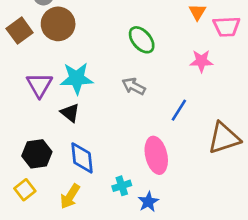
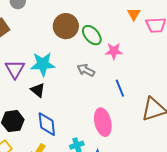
brown circle: (58, 24) -> (66, 26), moved
pink star: (201, 61) -> (114, 51), moved
blue line: (179, 110) -> (120, 88), turned -54

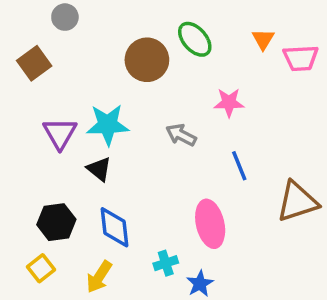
green ellipse: (92, 35) -> (195, 39), moved

